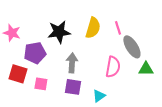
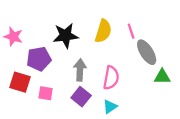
pink semicircle: (113, 67) -> (111, 78), moved
purple square: (73, 87) -> (81, 97), turned 30

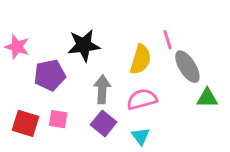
yellow semicircle: (103, 31) -> (141, 60), moved
pink semicircle: (111, 78) -> (142, 99), turned -115
red square: (20, 82) -> (26, 123), moved
cyan triangle: (110, 107) -> (141, 136), turned -32

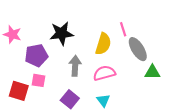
pink square: (58, 119) -> (39, 80), moved
purple square: (104, 123) -> (70, 99), moved

